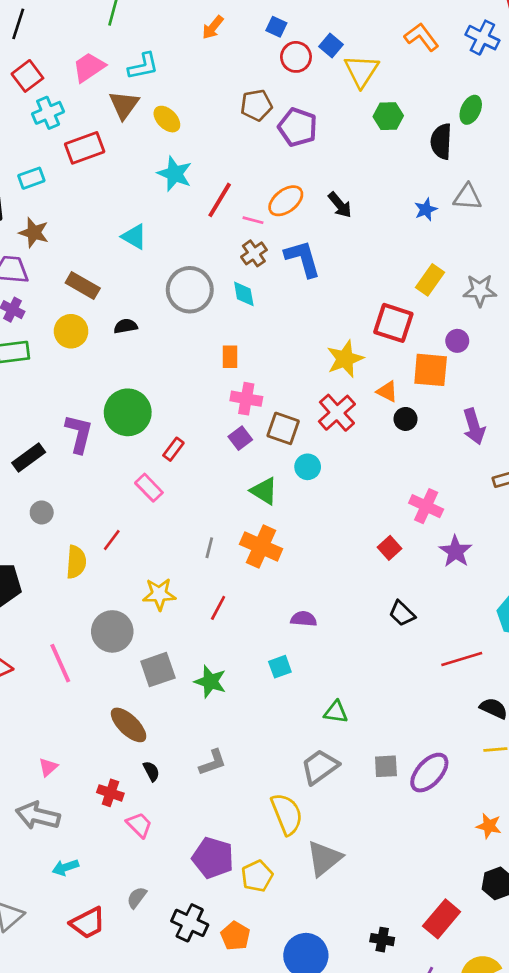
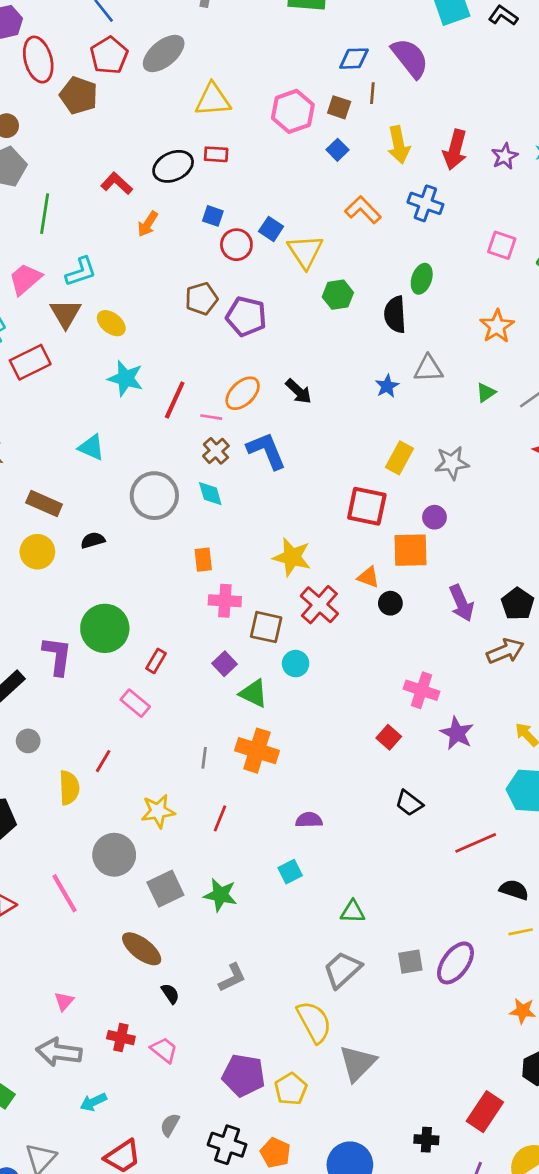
yellow star: (345, 359) -> (292, 557), moved, turned -30
purple square: (240, 438) -> (224, 664), moved
red cross: (110, 793) -> (121, 1038), moved

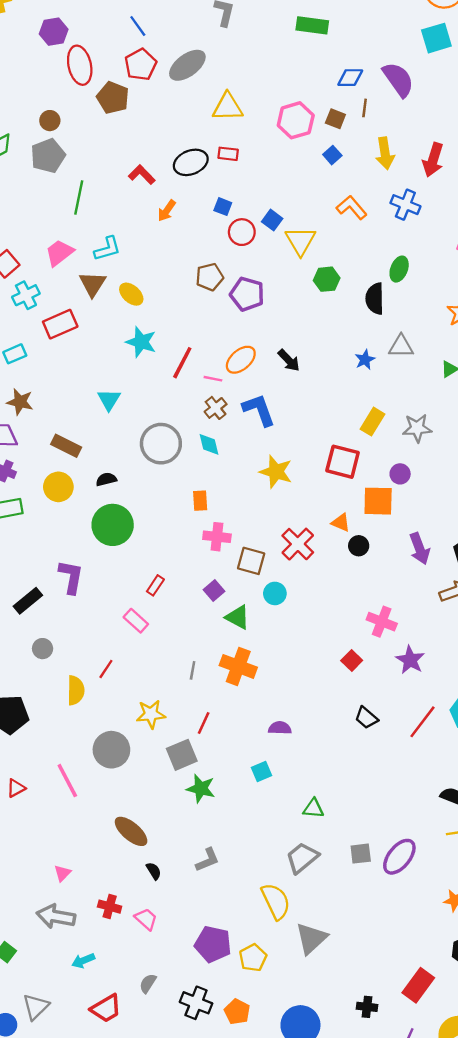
cyan triangle: (91, 447) -> (109, 400), turned 35
yellow star: (292, 557) -> (276, 472), moved
green circle: (105, 628) -> (113, 525), moved
red line: (476, 843) -> (423, 722), moved, turned -32
gray square: (165, 889) -> (182, 755), moved

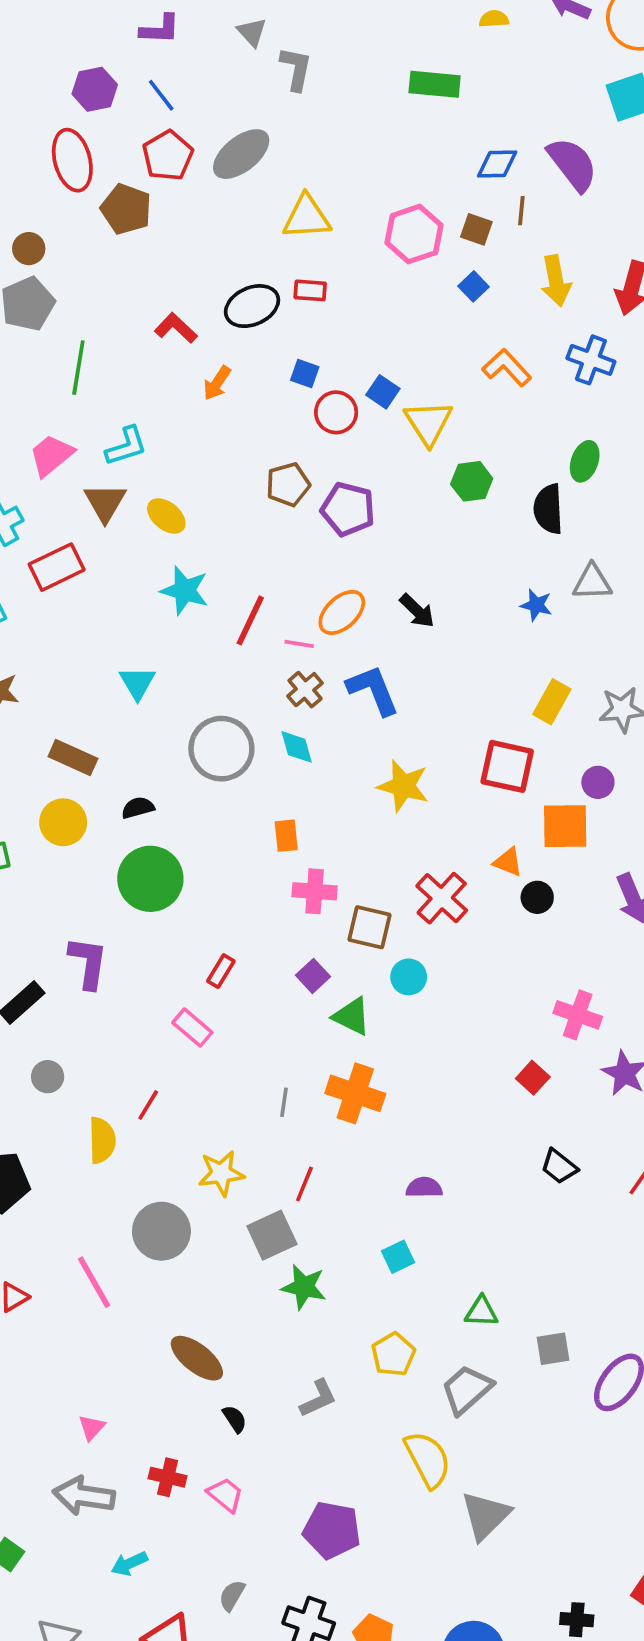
purple hexagon: (54, 32) -> (95, 89), moved
blue star: (365, 360) -> (536, 605), turned -30
gray square: (361, 854) -> (553, 1349), moved
yellow pentagon: (253, 958) -> (393, 1354), moved

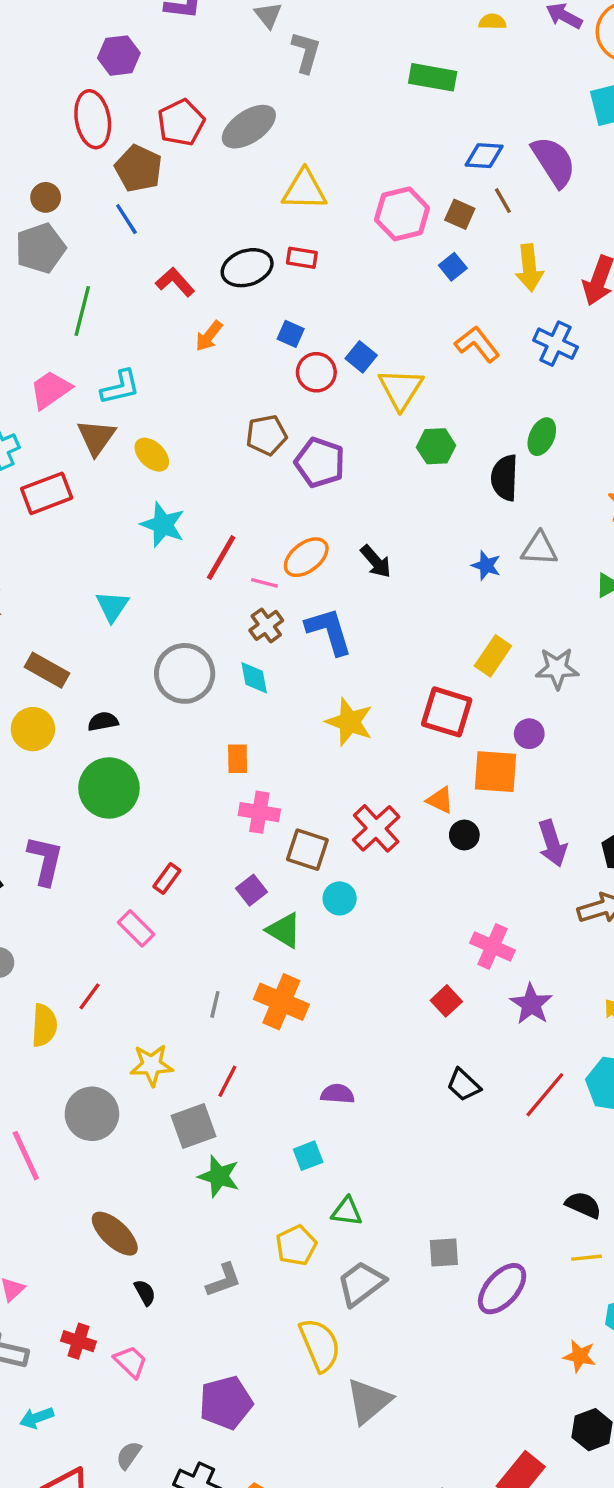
blue line: (161, 95) -> (126, 219), moved
brown line: (521, 211) -> (503, 201), turned -40
green triangle: (481, 1312) -> (347, 1212), moved
purple pentagon: (332, 1530) -> (226, 1403), turned -30

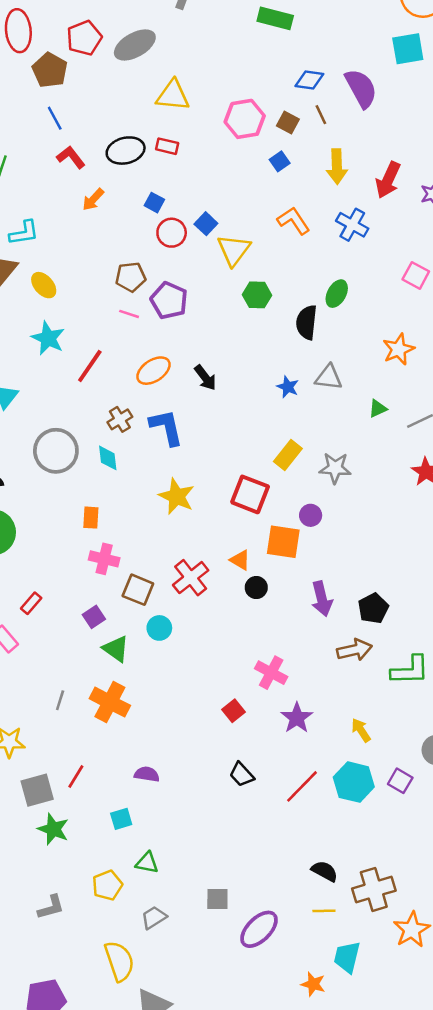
blue line: (126, 219) -> (55, 118), moved
pink line: (264, 583) -> (129, 314), moved
red line: (227, 1081) -> (76, 777), moved
gray trapezoid: (361, 1283) -> (154, 917), size x0.7

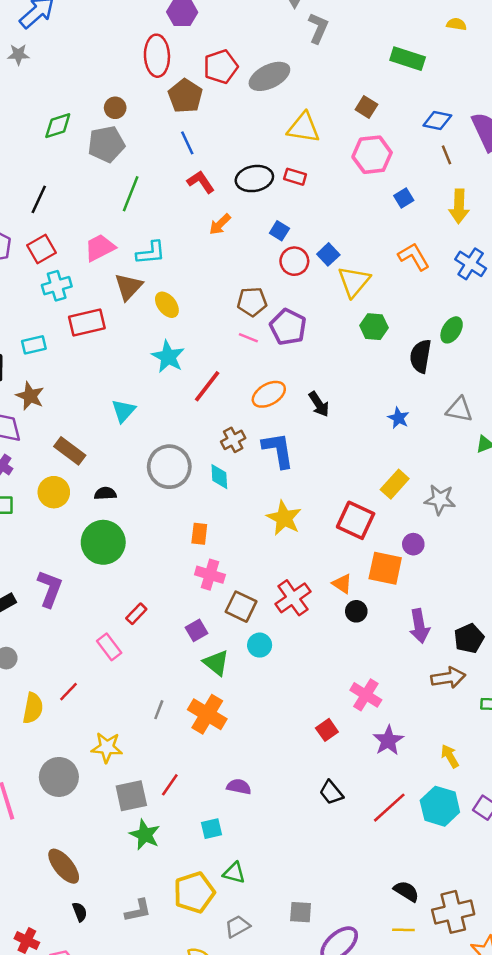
brown square: (288, 123) -> (366, 107), moved
gray triangle: (329, 377) -> (459, 410), moved
yellow pentagon: (107, 885) -> (194, 892), size x1.4

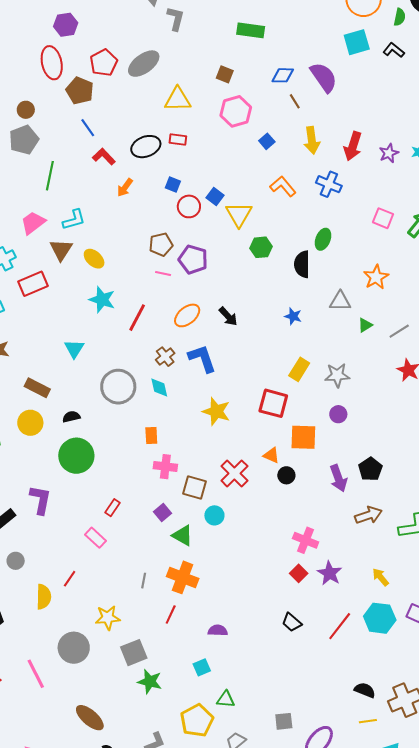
purple circle: (413, 544) -> (338, 414), moved
black pentagon: (469, 638) -> (370, 469), moved
red square: (327, 730) -> (299, 573), moved
red line: (170, 785) -> (171, 615), moved

